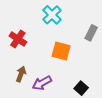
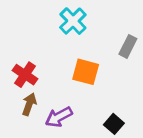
red cross: (18, 39) -> (25, 75), moved

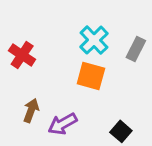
cyan cross: (73, 21) -> (94, 40), moved
red cross: (25, 75) -> (22, 55), moved

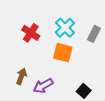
red cross: (22, 55) -> (31, 33), moved

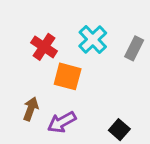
orange square: (63, 53) -> (68, 76), moved

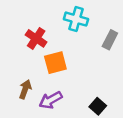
cyan cross: (93, 40) -> (76, 19), moved, turned -30
orange square: (68, 76) -> (55, 63), turned -30

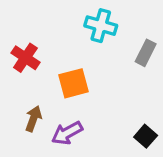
red cross: (36, 38) -> (25, 58), moved
black square: (98, 106) -> (146, 136), moved

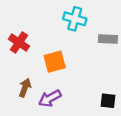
gray rectangle: (146, 53) -> (108, 39), turned 66
black square: (146, 136) -> (108, 101), turned -35

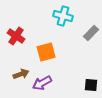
gray rectangle: (108, 39) -> (91, 33), turned -49
brown arrow: (25, 88) -> (21, 74), turned 49

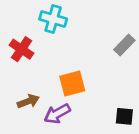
cyan cross: (63, 16) -> (53, 19), moved
orange square: (46, 52) -> (72, 83), moved

